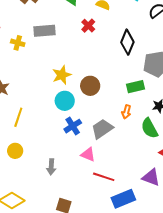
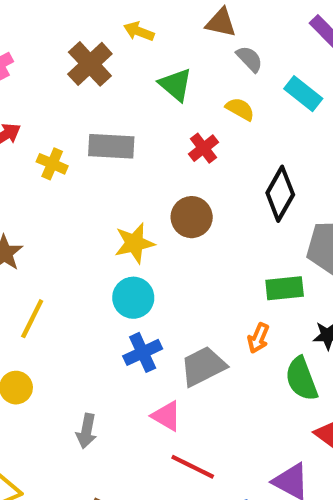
brown circle: (90, 86) -> (192, 217), moved

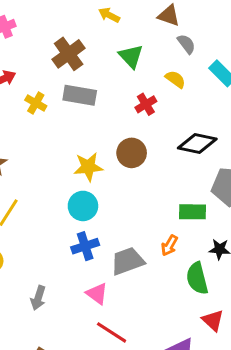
brown cross: (90, 64) -> (69, 54), moved
black diamond: (280, 194) -> (197, 143), turned 66

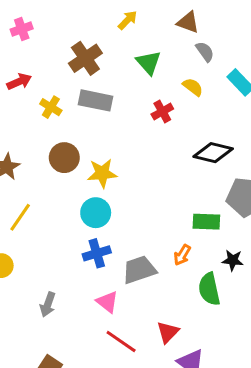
yellow arrow: (109, 15) -> (128, 20), turned 105
brown circle: (132, 153) -> (64, 158), moved
red triangle: (213, 320) -> (168, 332), moved, turned 30

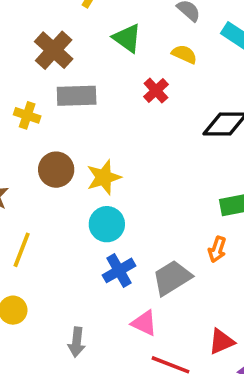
red triangle: (168, 332) -> (221, 342), turned 35

